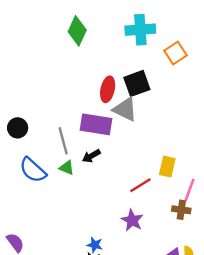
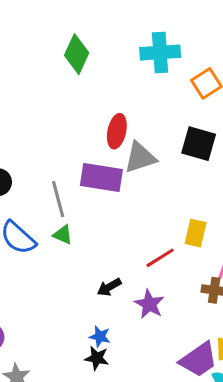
black square: (137, 83) -> (199, 144), moved, turned 36
gray triangle: (125, 109) -> (140, 157), turned -44
black arrow: (91, 156) -> (109, 287), moved

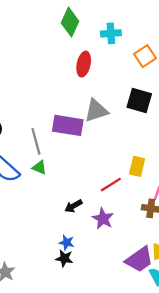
cyan cross: (160, 52) -> (111, 33), size x0.7
green diamond: (77, 54) -> (70, 22), moved
red ellipse: (117, 131) -> (84, 64), moved

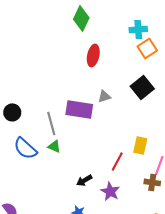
cyan cross: (111, 33) -> (138, 29), moved
black square: (139, 100) -> (142, 87), turned 35
gray triangle: (96, 111) -> (104, 96), size x0.6
red line: (111, 185) -> (117, 161), turned -30

